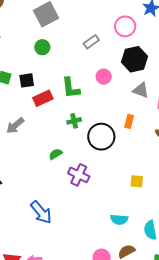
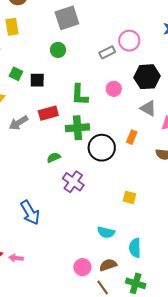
pink circle: (125, 26) -> (129, 41), moved
red rectangle: (43, 98) -> (48, 113), moved
green cross: (74, 121) -> (77, 128), size x1.6

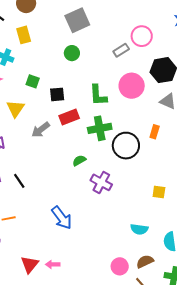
black square: (37, 80) -> (57, 94), moved
pink circle: (114, 89) -> (132, 86), size x1.6

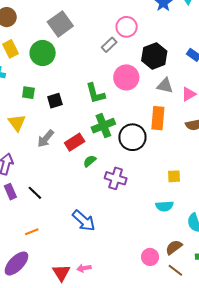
green circle: (72, 53) -> (43, 53), moved, size x1.6
red rectangle: (69, 117) -> (75, 142), moved
orange rectangle: (155, 132) -> (158, 118), size x1.6
cyan semicircle: (139, 229) -> (164, 206), moved

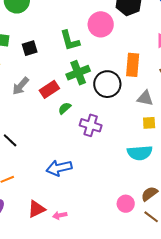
gray triangle: (165, 86) -> (145, 98), moved
cyan semicircle: (164, 206) -> (140, 153), size x1.4
blue arrow: (84, 221) -> (59, 168), turned 125
red triangle: (61, 273) -> (36, 209), moved, turned 36

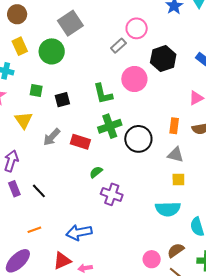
orange rectangle: (133, 65) -> (174, 126), moved, size x0.7
red rectangle: (49, 89) -> (80, 142), turned 48
green semicircle: (65, 108) -> (96, 172), moved
purple cross: (91, 125) -> (112, 194), moved
blue arrow: (59, 168) -> (79, 233), moved

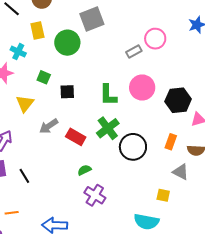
black hexagon: (163, 58) -> (178, 100), moved
green cross: (110, 126) -> (108, 128), turned -30
gray triangle: (176, 155) -> (181, 172), moved

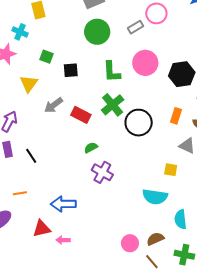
green circle: (67, 43) -> (97, 32), moved

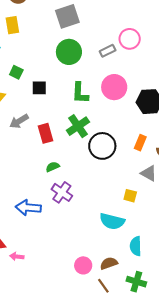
red rectangle: (81, 115) -> (46, 133), turned 42
blue arrow: (63, 204) -> (28, 208), moved

